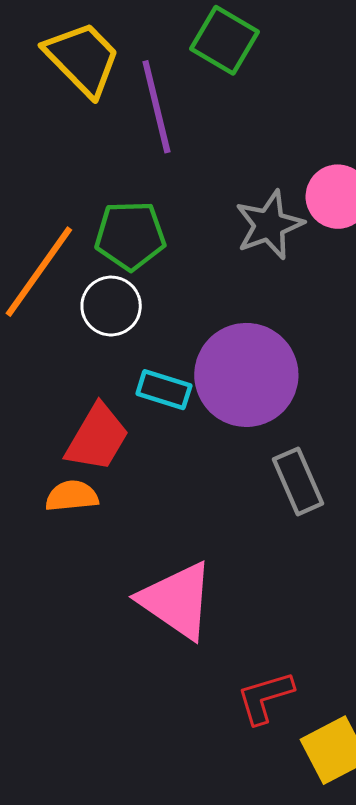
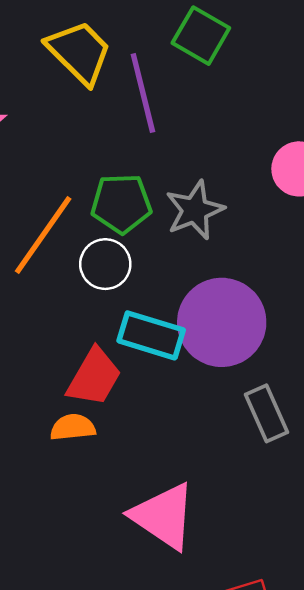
gray star: (269, 225) -> (195, 210), moved
cyan rectangle: (164, 390) -> (151, 335), size x1.4

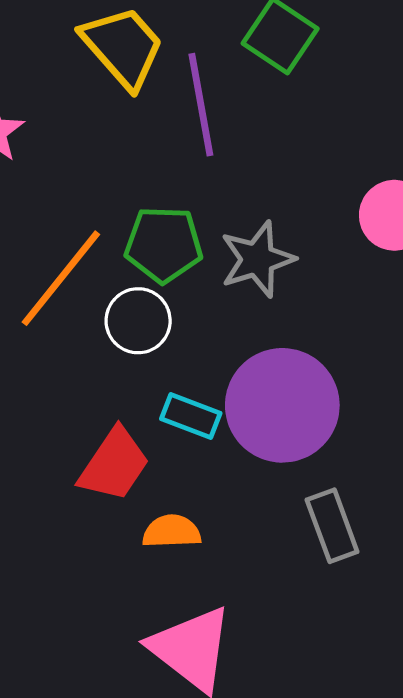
cyan rectangle: (151, 335) -> (191, 416), size x0.7
orange semicircle: (73, 427) -> (172, 531), moved

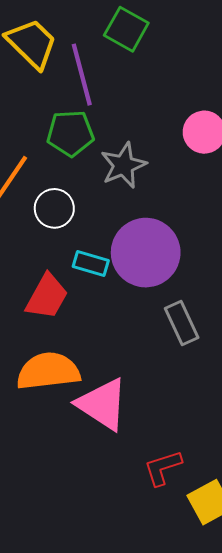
green pentagon: (164, 244) -> (70, 133), moved
orange semicircle: (172, 531) -> (48, 371), moved, size x1.8

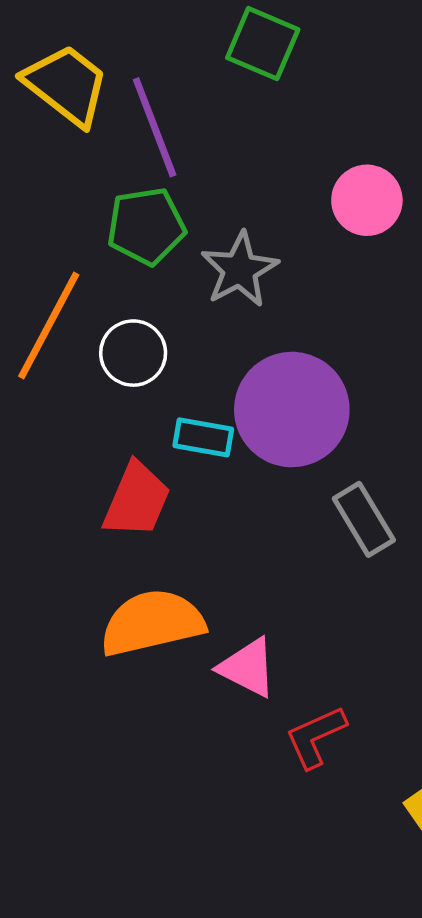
green square: (126, 29) -> (263, 44), moved
pink triangle: (102, 404) -> (248, 668), size x0.7
red L-shape: (163, 468) -> (316, 737), moved

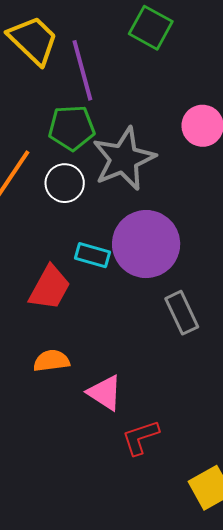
gray star: (240, 270) -> (124, 159), size x1.4
white circle: (133, 353) -> (65, 183), moved
orange semicircle: (152, 623) -> (51, 361), size x0.6

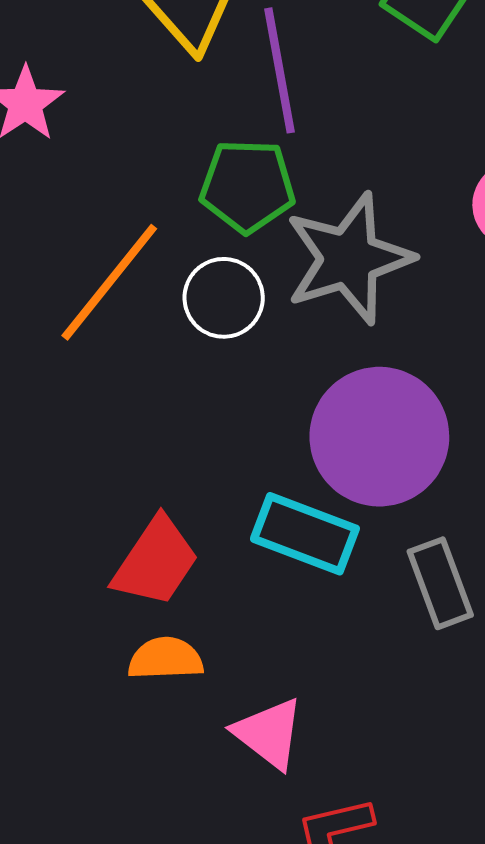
cyan rectangle: (92, 255) -> (305, 534), moved, size x1.4
red trapezoid: (50, 288) -> (156, 562), moved

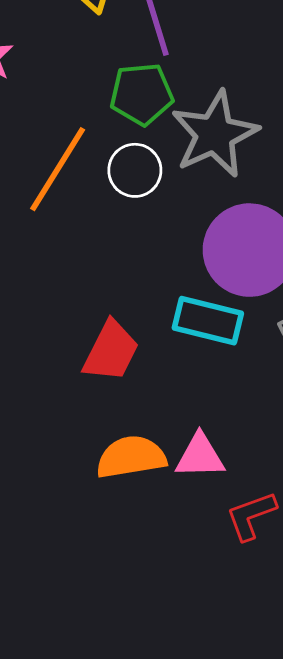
orange semicircle: (166, 659) -> (131, 457), moved, size x1.4
pink triangle: (269, 733) -> (200, 456), turned -32

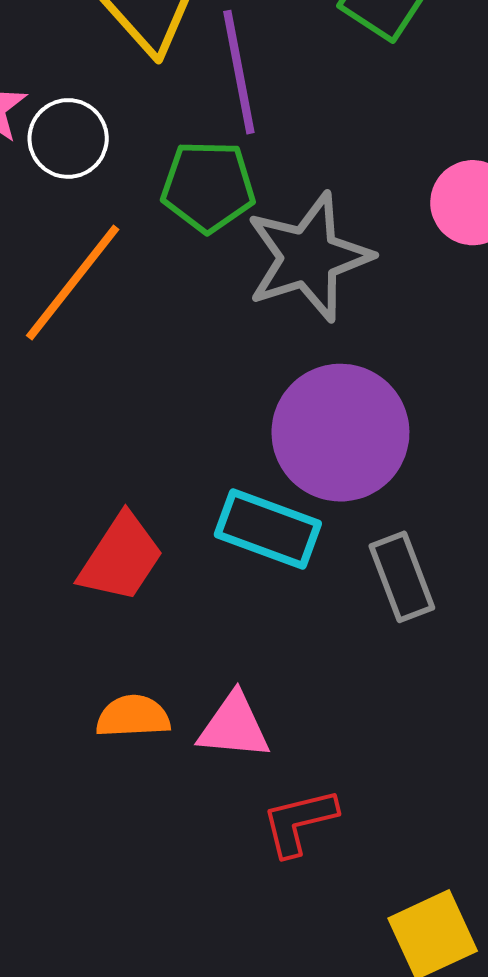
white circle: (135, 170) -> (68, 138), moved
orange semicircle: (131, 457) -> (133, 716), size x0.7

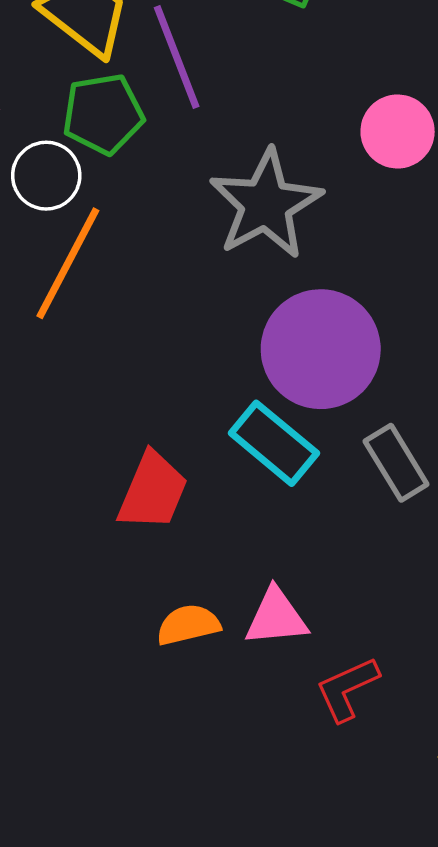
white circle: (68, 138) -> (46, 176), moved
green pentagon: (208, 186) -> (103, 114), moved
cyan rectangle: (268, 529) -> (274, 443), turned 30

